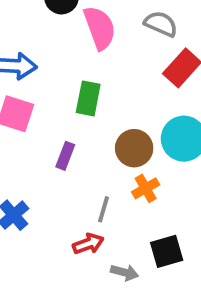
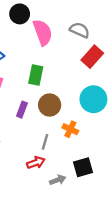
brown circle: (134, 148) -> (50, 105), moved
orange cross: (146, 188) -> (70, 129), turned -35
gray arrow: (125, 272) -> (58, 180), turned -35

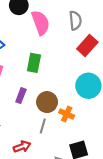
gray semicircle: (80, 30) -> (75, 20), turned 60
brown circle: (50, 105) -> (47, 102), moved
red arrow: (36, 163) -> (22, 147), moved

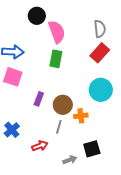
gray semicircle: (75, 20) -> (100, 29), moved
green rectangle: (34, 63) -> (56, 59), moved
orange cross: (67, 114) -> (81, 116), turned -32

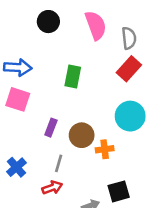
pink semicircle: (57, 32) -> (96, 25), moved
gray line: (59, 127) -> (59, 163), moved

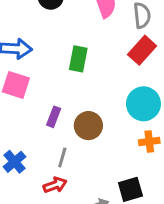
orange cross: (105, 149) -> (149, 141), moved

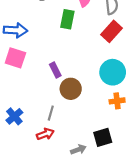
green rectangle: (78, 59) -> (67, 19), moved
purple rectangle: (54, 117) -> (55, 70), moved, turned -48

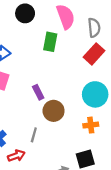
orange cross: (117, 101) -> (91, 125), moved
red arrow: (45, 134) -> (16, 156), moved

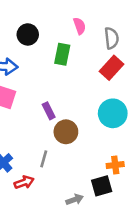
black circle: (25, 13) -> (28, 34), moved
pink semicircle: (66, 17) -> (79, 26), size x0.6
orange cross: (91, 125) -> (115, 165), moved

